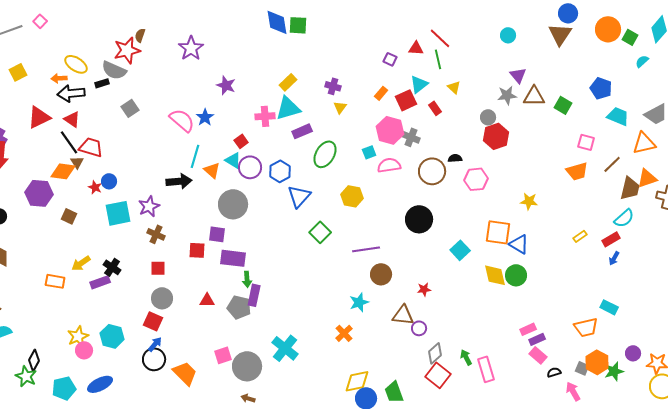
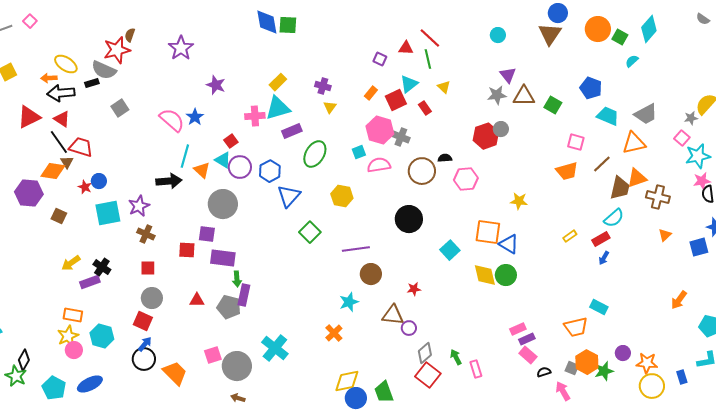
gray circle: (488, 117) -> (501, 129), moved
orange rectangle: (55, 281) -> (73, 315), moved
pink rectangle: (486, 369) -> (476, 369), size x0.7
cyan pentagon: (64, 388) -> (54, 388), turned -30

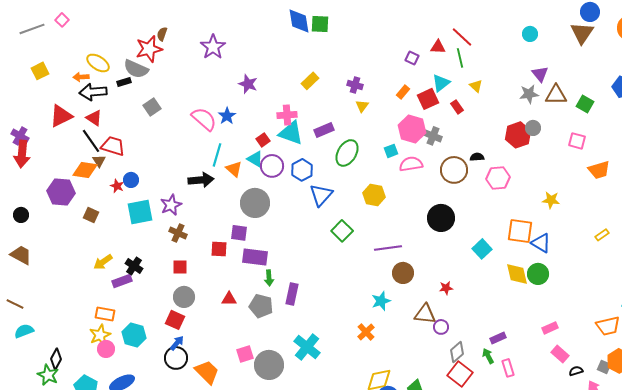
cyan triangle: (278, 108) -> (291, 133), moved, turned 36
pink square: (576, 142) -> (577, 141), moved
purple rectangle: (244, 295) -> (292, 294), moved
purple rectangle: (527, 339) -> (498, 338), moved

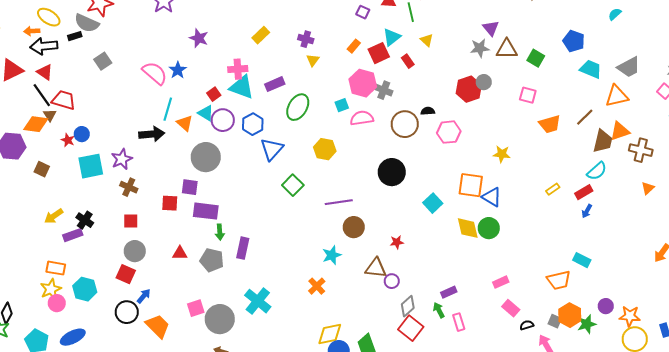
blue arrow: (177, 343) -> (144, 296), moved

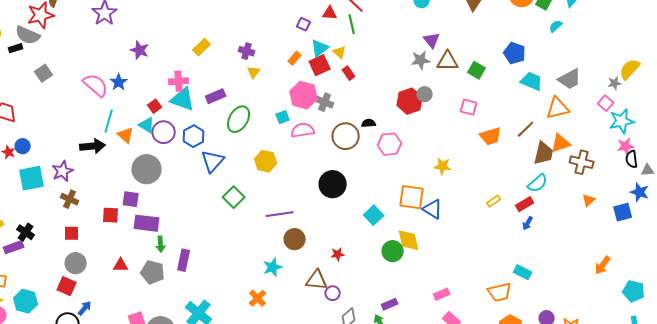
cyan triangle: (392, 37) -> (320, 48), moved
yellow triangle: (427, 40) -> (340, 52), moved
green circle: (489, 228) -> (393, 251), moved

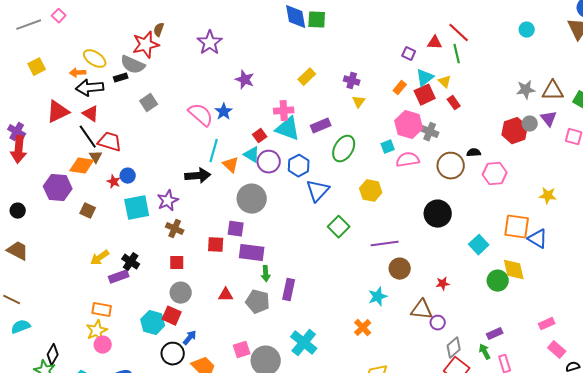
purple triangle: (432, 40) -> (549, 119), moved
cyan hexagon: (26, 301) -> (153, 323), moved

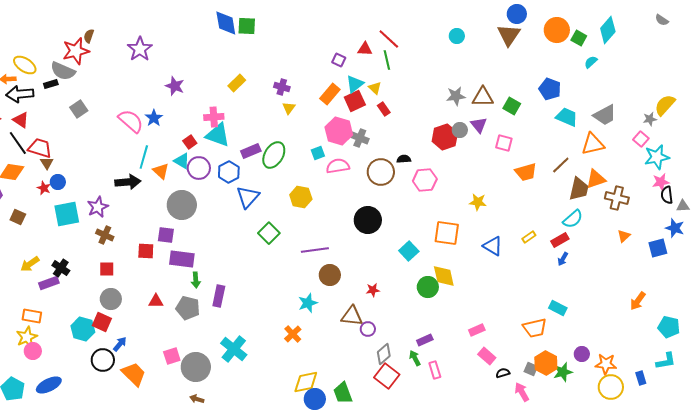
orange rectangle: (400, 88) -> (330, 94), size x1.5
purple rectangle: (321, 126) -> (251, 151), moved
brown triangle: (96, 157) -> (47, 163), moved
blue triangle: (538, 239) -> (493, 246), moved

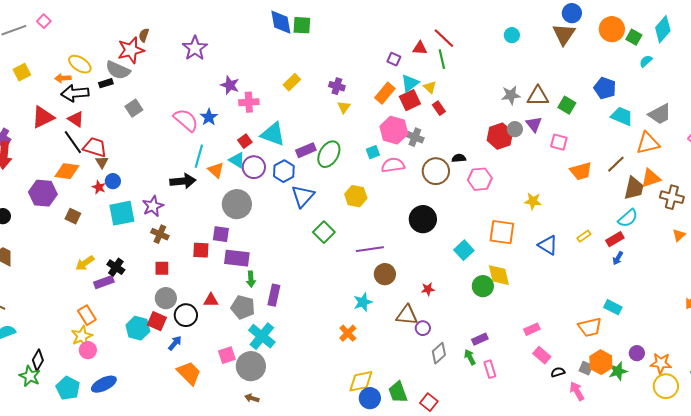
pink cross: (214, 117) -> (249, 102), moved
orange rectangle: (32, 316) -> (87, 315), turned 48
cyan cross: (234, 349) -> (262, 336), moved
black circle: (103, 360) -> (186, 315), moved
red square: (387, 376) -> (429, 402), moved, size x0.7

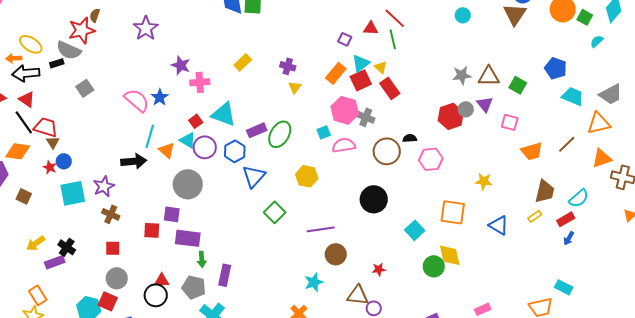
red rectangle: (439, 108) -> (390, 88), size x1.5
brown trapezoid: (634, 188) -> (545, 191), moved
black circle: (186, 315) -> (156, 295), moved

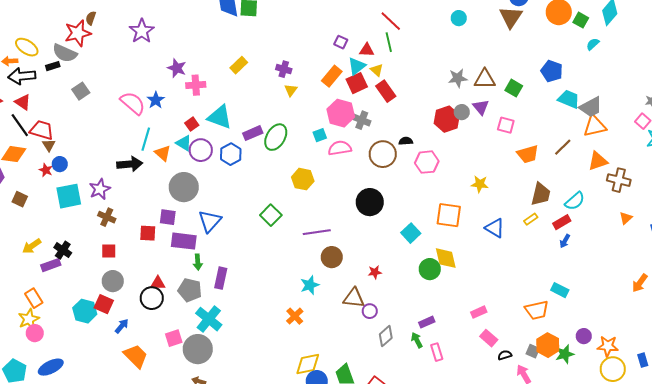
red triangle: (371, 28) -> (367, 50), moved
gray trapezoid: (611, 94) -> (591, 107), moved
blue triangle: (254, 176) -> (210, 221), moved

